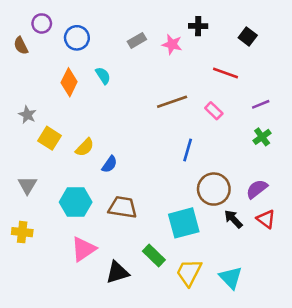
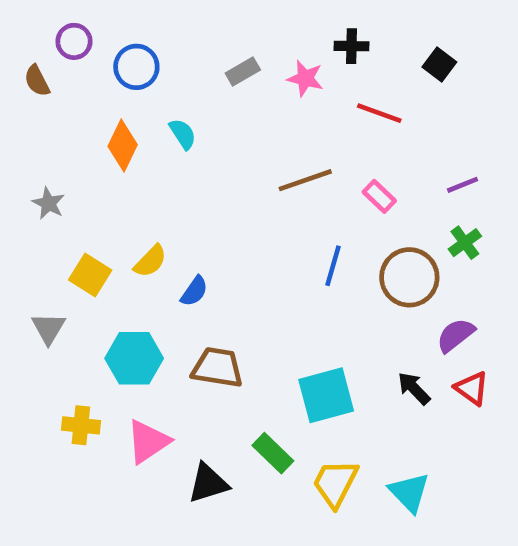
red line: (226, 73) -> (379, 113), moved
yellow square: (50, 138) -> (90, 275), moved
brown circle: (214, 189) -> (409, 277), moved
yellow cross: (22, 232) -> (81, 425), moved

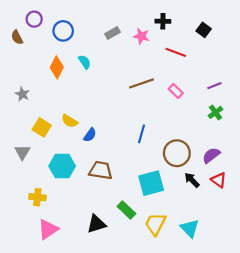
yellow semicircle: (150, 261) -> (70, 121), turned 77
blue line: (333, 266) -> (141, 134), moved
brown circle: (409, 277) -> (177, 153), moved
pink triangle: (148, 442) -> (48, 229), moved

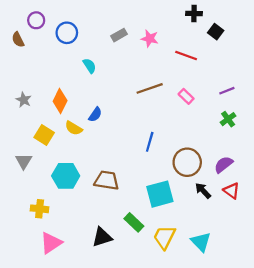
black cross: (163, 21) -> (194, 13), moved
orange diamond: (57, 67) -> (60, 101), moved
blue semicircle: (90, 135) -> (95, 115), moved

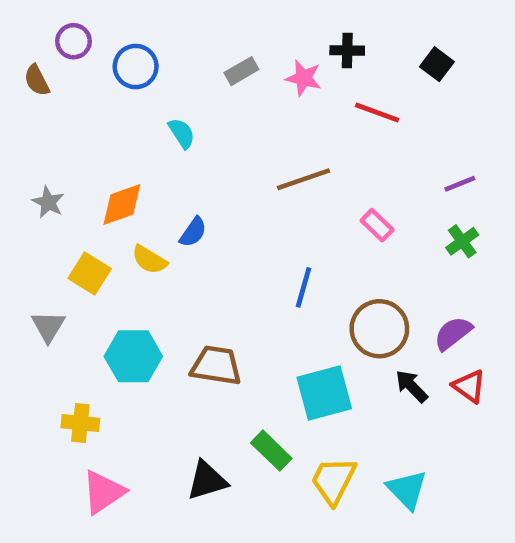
black cross: (194, 13) -> (347, 50), moved
pink rectangle: (186, 96) -> (377, 225), moved
orange diamond: (60, 101) -> (122, 205), turned 45

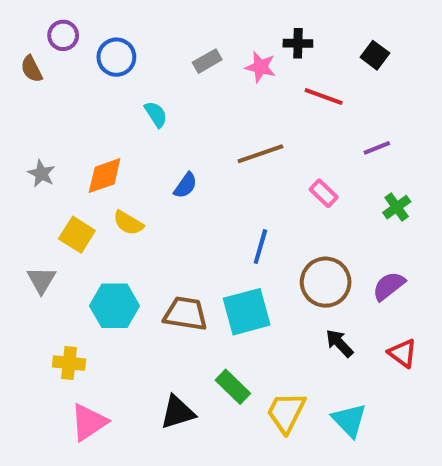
purple line: (460, 184) -> (377, 148), moved
blue semicircle: (193, 232) -> (185, 185), moved
black arrow: (412, 386) -> (339, 343), moved
red triangle: (469, 386) -> (403, 353), moved
cyan square: (324, 393) -> (247, 312), moved

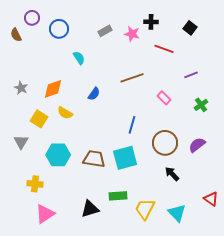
red triangle: (403, 353) -> (211, 199), moved
green rectangle: (233, 387) -> (118, 196), turned -48

